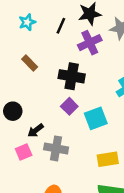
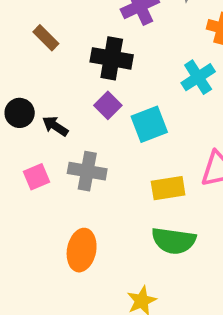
black arrow: (36, 130) -> (55, 126), moved, turned 70

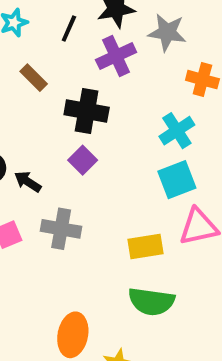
brown rectangle: (46, 38) -> (34, 78), moved
cyan square: (149, 124) -> (177, 180), moved
orange ellipse: (82, 250) -> (73, 335), moved

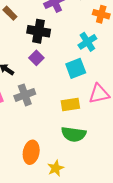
cyan square: (177, 180) -> (76, 68), moved
gray cross: (61, 229) -> (25, 95), turned -30

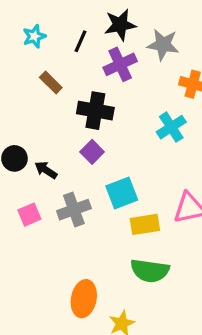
cyan square: (76, 68) -> (122, 193), moved

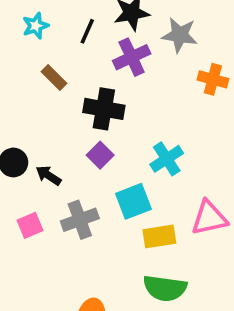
cyan cross: (171, 127) -> (167, 159), moved

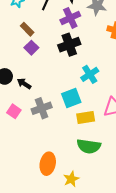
black cross: (104, 109) -> (69, 45), moved, turned -30
purple square: (100, 155) -> (31, 48), moved
pink square: (30, 225) -> (14, 111), turned -32

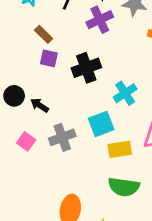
black cross: (69, 45) -> (86, 68), moved
purple square: (31, 48) -> (49, 58), turned -32

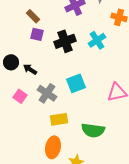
cyan cross: (125, 93) -> (97, 40), moved
gray cross: (62, 137) -> (47, 93), turned -36
yellow rectangle: (120, 149) -> (59, 119), moved

